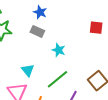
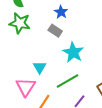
cyan star: (59, 50) -> (73, 52), size x1.5

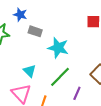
blue star: (61, 12) -> (20, 15), moved

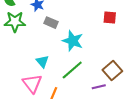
purple line: (77, 93) -> (99, 87), moved, turned 48

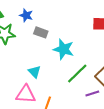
green line: (72, 70) -> (77, 74), moved
pink triangle: (32, 83) -> (26, 94), turned -45

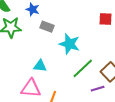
cyan triangle: (35, 72) -> (40, 66), turned -40

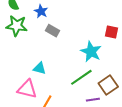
cyan star: (69, 44) -> (91, 52), moved

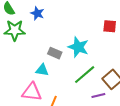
gray rectangle: (52, 31) -> (55, 53), moved
cyan star: (91, 52) -> (78, 47), moved

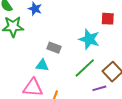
cyan star: (78, 47) -> (89, 39), moved

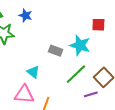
gray rectangle: (54, 48) -> (56, 51), moved
cyan triangle: (42, 65) -> (33, 72), turned 32

